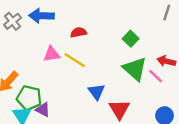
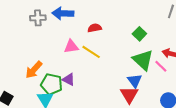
gray cross: (13, 21) -> (38, 18), turned 35
blue triangle: (96, 92) -> (135, 81), moved
purple triangle: (43, 110) -> (69, 79), moved

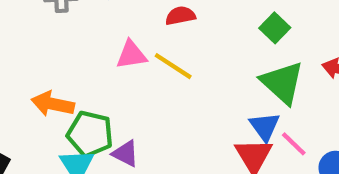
pink line: (161, 66) -> (294, 144), moved
orange arrow: (34, 70) -> (53, 104), turned 60
purple triangle: (69, 79) -> (125, 154), moved

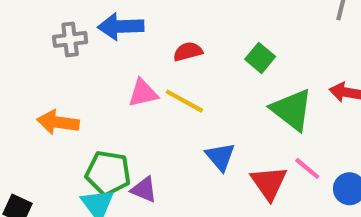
green square: (275, 28) -> (260, 58), moved
orange arrow: (53, 104) -> (58, 122), moved
blue triangle: (265, 127) -> (220, 157), moved

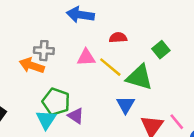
gray cross: (70, 39) -> (44, 51), moved
green triangle: (292, 110) -> (139, 77), moved, turned -32

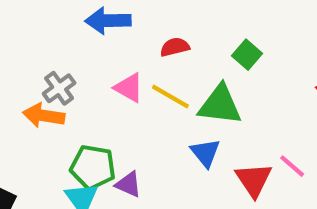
gray cross: (44, 51) -> (59, 88), turned -30
pink triangle: (86, 57) -> (129, 88), turned 42

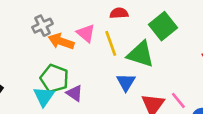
green square: (247, 55) -> (163, 26), size x1.5
yellow line: (170, 96) -> (111, 43), turned 30
orange arrow: (44, 116) -> (61, 41), moved

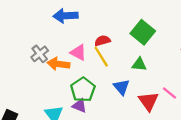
red semicircle: (119, 13) -> (102, 41), moved
green triangle: (141, 54) -> (139, 64), moved, size x0.6
green pentagon: (54, 78) -> (83, 90), moved, turned 30

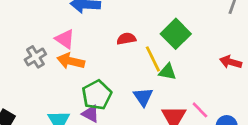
pink triangle: (78, 52) -> (65, 39), moved
gray cross: (40, 54) -> (35, 57), moved
yellow line: (101, 57) -> (153, 59), moved

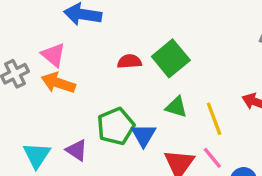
green square: (176, 34) -> (171, 58), moved
yellow line: (153, 59) -> (214, 119), moved
green pentagon: (97, 95) -> (116, 126), moved

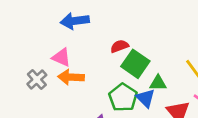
green square: (171, 58) -> (135, 64), moved
green triangle: (176, 107) -> (158, 83), moved

